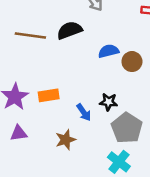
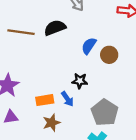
blue semicircle: (109, 51) -> (89, 46), turned -42
orange rectangle: (49, 95) -> (45, 100), moved
black star: (109, 102) -> (80, 81), moved

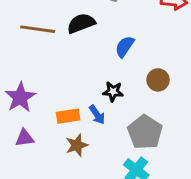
brown circle: (109, 55) -> (158, 80), moved

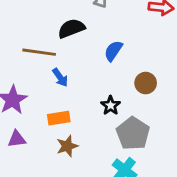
brown line: (38, 29) -> (39, 52), moved
black star: (113, 92) -> (111, 105), moved, turned 30
blue arrow: (97, 115) -> (60, 77), moved

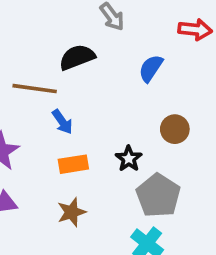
blue semicircle: (113, 51) -> (151, 68), moved
orange rectangle: (59, 118) -> (73, 164), moved

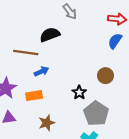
blue semicircle: (151, 68) -> (115, 41), moved
blue arrow: (62, 122) -> (41, 71), turned -80
orange rectangle: (73, 164) -> (34, 96), moved

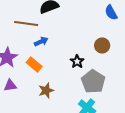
blue semicircle: (115, 41) -> (111, 12), turned -63
orange rectangle: (34, 96) -> (34, 64), turned 49

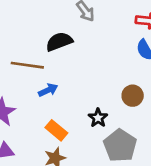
orange rectangle: (34, 64) -> (56, 130), moved

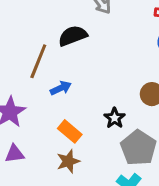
brown line: (27, 65) -> (38, 61), turned -76

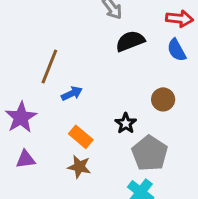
black semicircle: (73, 36) -> (130, 41), moved
brown star: (68, 161) -> (79, 167), turned 30

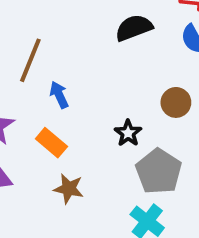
blue arrow: (72, 93) -> (59, 95), turned -90
orange rectangle: (81, 137) -> (51, 143), moved

